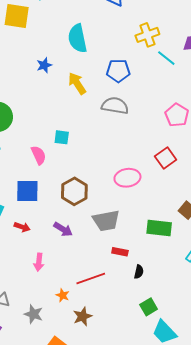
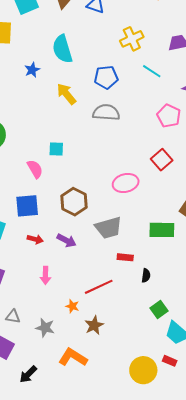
cyan line: (166, 58) -> (152, 71), moved
blue star: (44, 65) -> (32, 70), moved
red arrow: (22, 227) -> (35, 239), moved

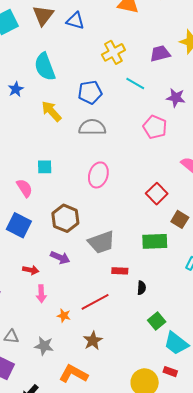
red square: (162, 160) -> (157, 194), moved
pink ellipse: (126, 183) -> (98, 175), moved, turned -55
blue square: (27, 206) -> (19, 225), turned 35
red arrow: (35, 239) -> (31, 270), moved
orange star: (72, 306) -> (64, 316), moved

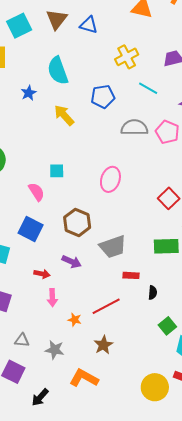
gray semicircle: (92, 127) -> (134, 128), moved

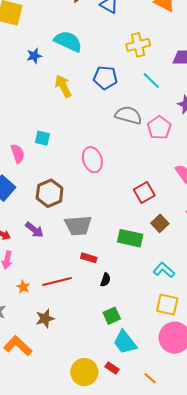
cyan semicircle: (58, 71) -> (68, 41), turned 120
pink ellipse: (110, 179) -> (92, 160), turned -50

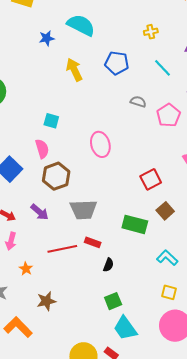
yellow cross: (138, 45) -> (151, 32), size x0.6
gray semicircle: (128, 115) -> (138, 102), size x0.6
pink semicircle: (18, 154) -> (42, 149), moved
red line: (57, 282) -> (62, 249), moved
yellow square: (167, 305) -> (169, 292), size x0.7

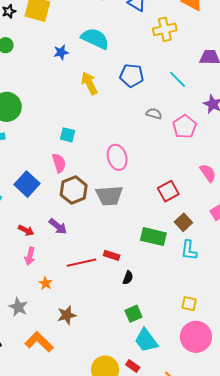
yellow cross: (151, 32) -> (165, 29), moved, size x1.6
gray trapezoid: (83, 210) -> (109, 196), moved
cyan L-shape: (167, 258) -> (189, 250), moved, turned -125

